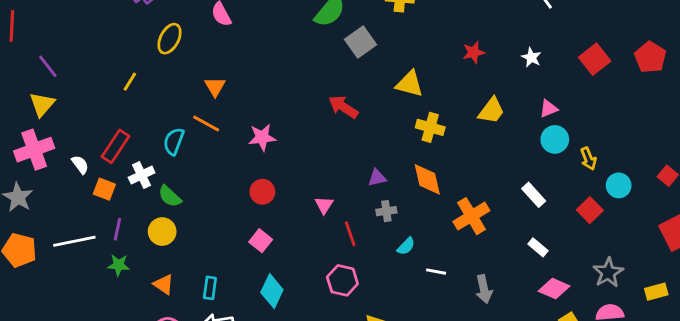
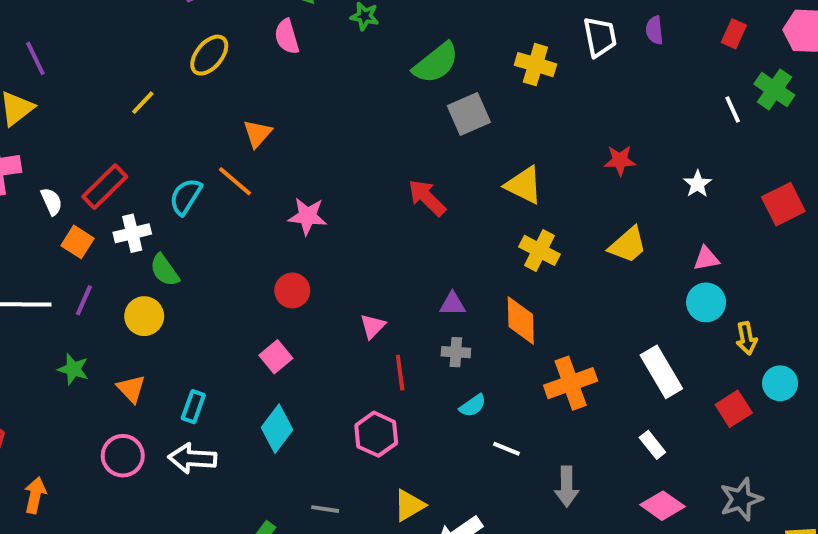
white rectangle: (534, 195) -> (661, 372), size x1.4
green star: (119, 265) -> (73, 369), moved

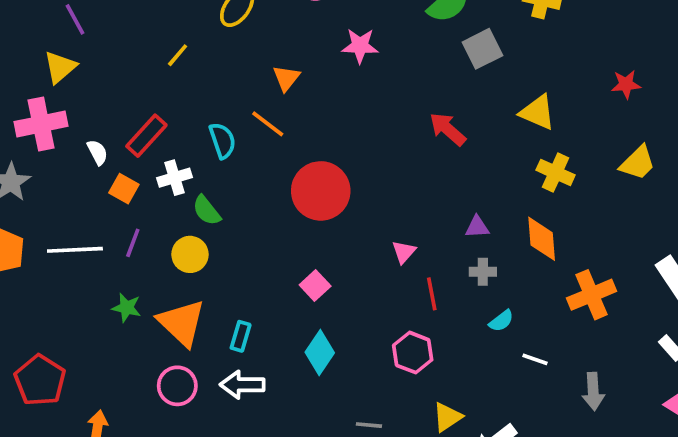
cyan semicircle: (186, 196) -> (222, 141), turned 132
pink star: (307, 216) -> (360, 46), moved
red circle: (292, 290) -> (321, 191), moved, size x1.8
orange triangle: (131, 389) -> (182, 323), size x1.8

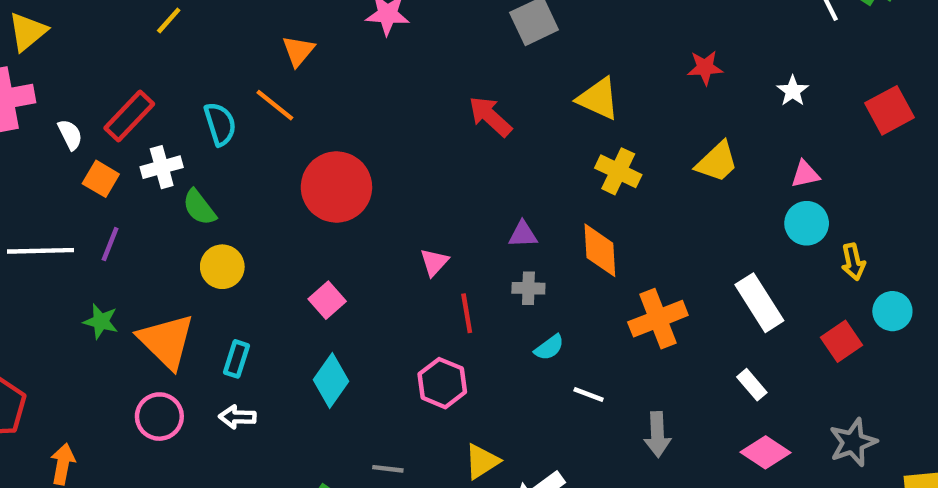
yellow circle: (190, 254) -> (222, 267), moved
white arrow: (242, 385) -> (237, 417), size x0.7

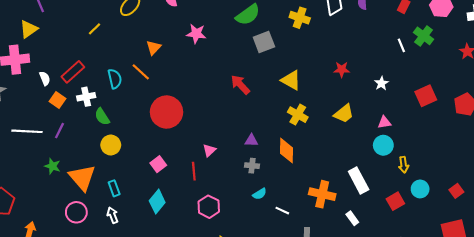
red line: (467, 313) -> (194, 171), moved
orange cross: (658, 319) -> (322, 194), moved, turned 30
cyan rectangle: (237, 359) -> (114, 188), turned -42
white line: (589, 394) -> (282, 211), moved
white arrow: (237, 417) -> (112, 215), turned 63

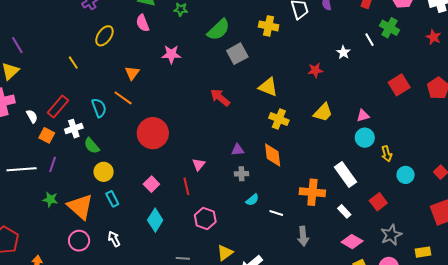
yellow line: (94, 29) -> (73, 63), turned -72
white star: (381, 83) -> (343, 52), moved
cyan rectangle: (114, 188) -> (112, 199), moved
red square: (395, 201) -> (378, 202), moved

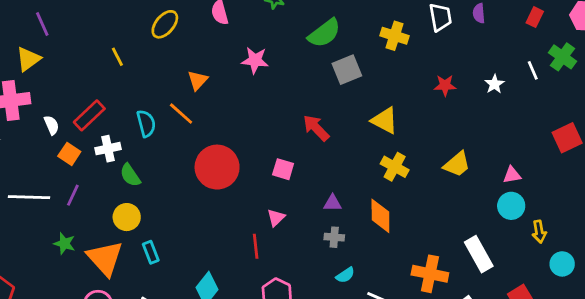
red star: (315, 70) -> (445, 85), moved
yellow circle: (104, 172) -> (127, 217), moved
pink square: (151, 184) -> (283, 169), moved, turned -35

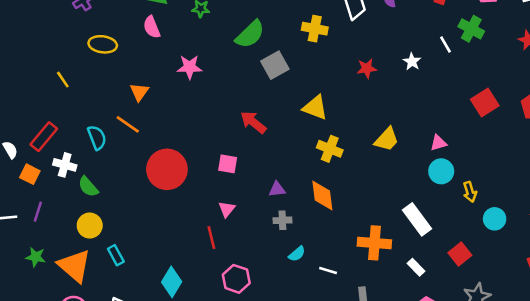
yellow ellipse: (165, 24) -> (103, 44), turned 64
white cross: (108, 149) -> (65, 165), turned 35

